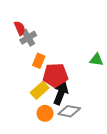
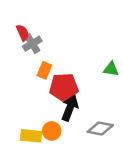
yellow rectangle: (40, 90) -> (31, 136), moved, turned 48
gray diamond: (69, 111) -> (100, 129), moved

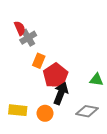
green triangle: (111, 69) -> (96, 80), moved
red pentagon: (64, 87) -> (56, 75), turned -30
yellow rectangle: (31, 136) -> (18, 110), moved

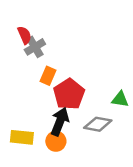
black arrow: (61, 93) -> (60, 122), moved
gray diamond: (87, 111) -> (98, 124), moved

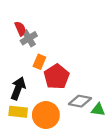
green triangle: (120, 99) -> (98, 110), moved
black arrow: (60, 122) -> (18, 88), moved
orange circle: (56, 141) -> (46, 115), size x1.6

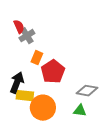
gray diamond: (80, 101) -> (87, 91), moved
green triangle: (98, 110) -> (80, 111), moved
yellow rectangle: (18, 112) -> (25, 96), moved

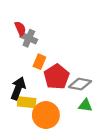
gray cross: (27, 36) -> (29, 38), turned -35
gray diamond: (87, 91) -> (80, 84), moved
green triangle: (80, 111) -> (85, 105), moved

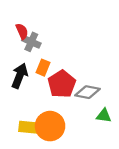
black arrow: (18, 88) -> (20, 76), moved
yellow rectangle: (27, 102) -> (29, 127), moved
green triangle: (85, 105) -> (104, 116), moved

